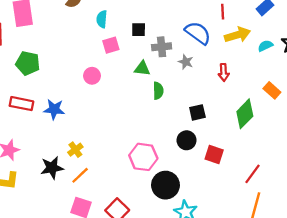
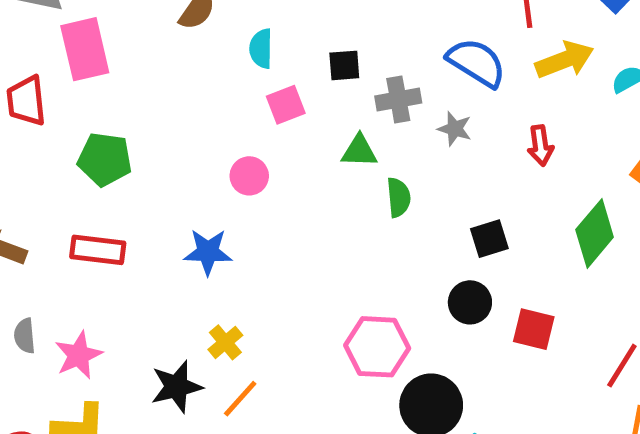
blue star: (54, 109) -> (208, 252), moved

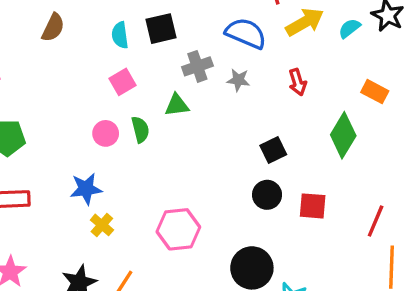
cyan semicircle: (261, 49) -> (120, 35), moved
black square: (344, 65) -> (161, 29), moved, size x1.4
green semicircle: (399, 197) -> (140, 129), moved
yellow cross: (225, 342) -> (102, 225), moved
pink hexagon: (377, 347) -> (178, 229), moved

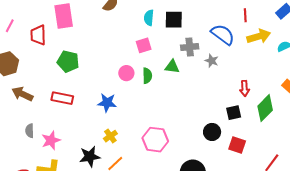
red arrow: (298, 82) -> (245, 88), moved
black square: (273, 150) -> (234, 113), moved
yellow cross: (102, 225) -> (110, 136), moved

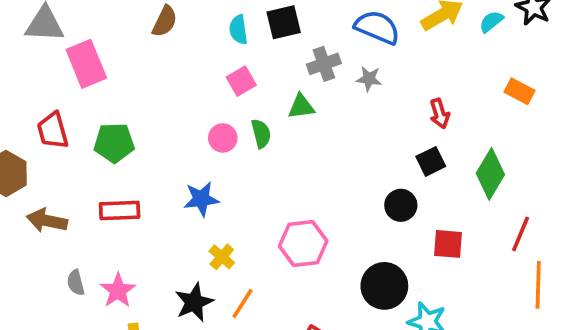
red trapezoid: (38, 35) -> (53, 131), moved
green diamond: (265, 108) -> (490, 174), moved
red square: (237, 145) -> (448, 244), moved

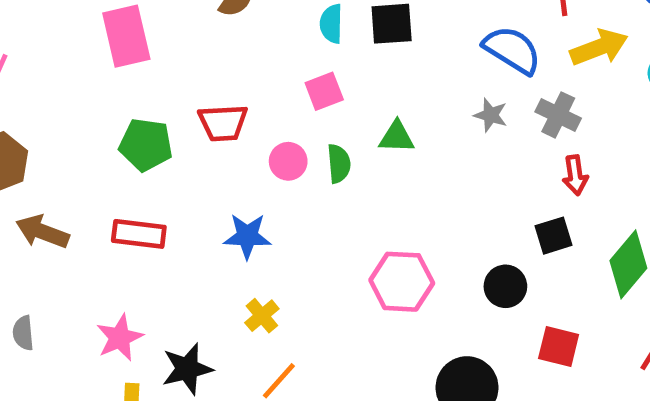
gray cross: (324, 64) -> (558, 115), moved, turned 36
red trapezoid: (53, 131) -> (223, 123), moved, turned -87
pink hexagon: (303, 244) -> (402, 282), moved
gray semicircle: (76, 283) -> (23, 333), moved
black star: (194, 302) -> (187, 369), moved

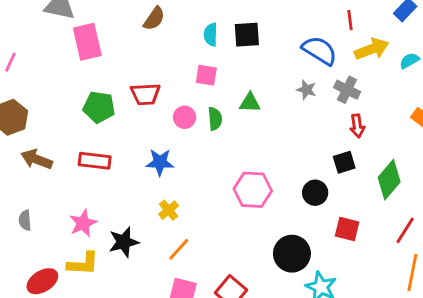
pink square: (324, 91) -> (206, 75), turned 30

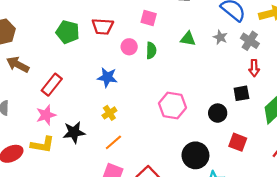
green triangle: (250, 103) -> (188, 39), moved
red rectangle: (95, 161) -> (52, 85), moved, turned -65

